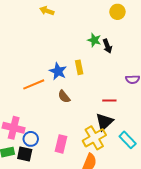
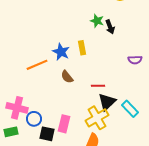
red line: (109, 101) -> (98, 86), moved
cyan rectangle: (128, 140) -> (130, 109), moved
black square: (25, 154) -> (47, 134), moved

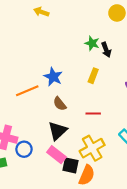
yellow rectangle: (82, 48) -> (93, 76), moved, turned 32
black triangle: (107, 102) -> (58, 131), moved
pink rectangle: (64, 124) -> (56, 155), turned -66
black square: (47, 134) -> (70, 165), moved

